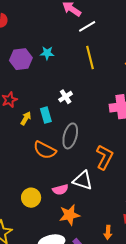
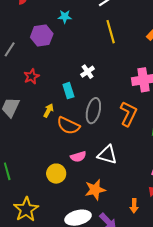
cyan star: (47, 53) -> (65, 17), moved
yellow arrow: (26, 118) -> (48, 110), moved
orange L-shape: (105, 157) -> (128, 114), moved
pink semicircle: (60, 190) -> (78, 157), moved

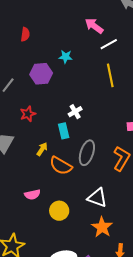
white cross: (88, 72) -> (75, 112), moved
pink semicircle: (78, 157) -> (32, 194), moved
yellow circle: (56, 174) -> (59, 211), moved
orange star: (95, 190) -> (102, 227), moved, turned -30

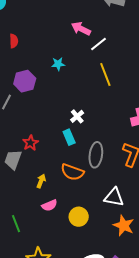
red semicircle: (25, 34) -> (14, 41), moved
purple hexagon: (41, 74) -> (25, 81), moved
red star: (28, 114) -> (30, 143), moved
yellow arrow: (42, 149) -> (41, 181), moved

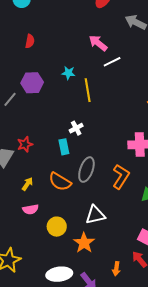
yellow line: (105, 75) -> (88, 90), moved
white triangle: (114, 197) -> (95, 215), turned -35
orange star: (124, 225) -> (84, 243), moved

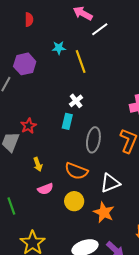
red semicircle: (30, 41) -> (29, 20), moved
cyan rectangle: (64, 147) -> (67, 121), turned 35
orange semicircle: (60, 182) -> (76, 171), moved
yellow arrow: (27, 184) -> (38, 164), turned 136

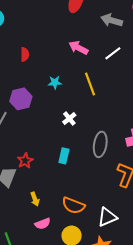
white line: (100, 29) -> (113, 53), moved
yellow line: (81, 62) -> (90, 84), moved
white cross: (76, 101) -> (69, 118), moved
gray ellipse: (93, 140) -> (100, 144), moved

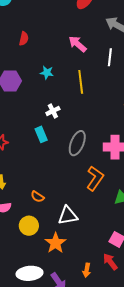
white line: (113, 53) -> (110, 57), turned -60
cyan rectangle: (64, 156) -> (41, 134), moved, turned -49
orange semicircle: (73, 205) -> (37, 197), size x0.6

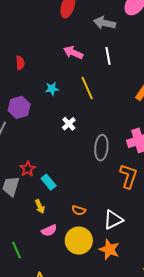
cyan rectangle: (41, 134) -> (49, 182), moved
yellow circle: (29, 226) -> (79, 241), size x1.4

